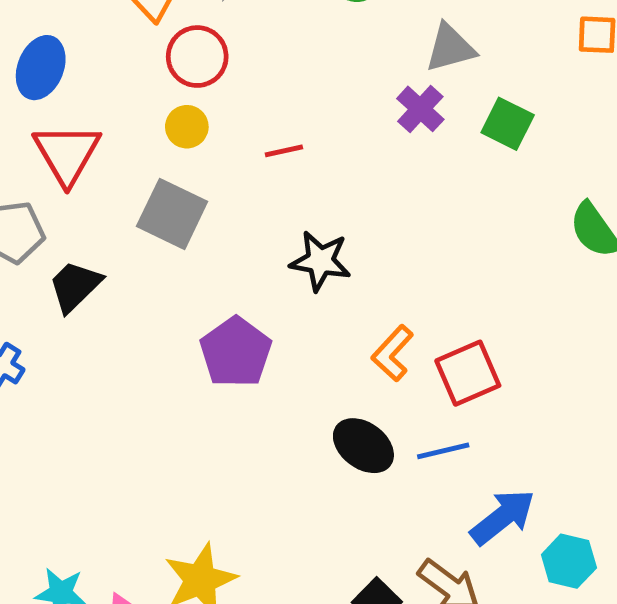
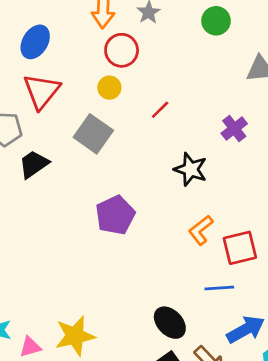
purple cross: (420, 109) -> (234, 128), moved
red line: (284, 151) -> (160, 110), turned -42
black star: (320, 261) -> (191, 169), moved
black ellipse: (363, 446) -> (170, 323), moved

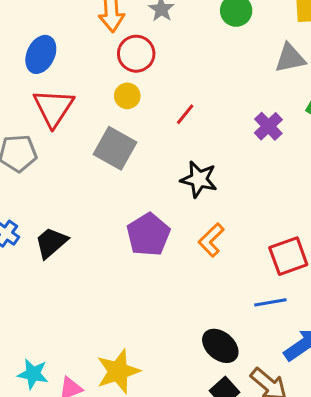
black trapezoid: (34, 164) -> (51, 243), moved
black star: (191, 169) -> (199, 179), moved
orange L-shape: (201, 230) -> (211, 240), moved

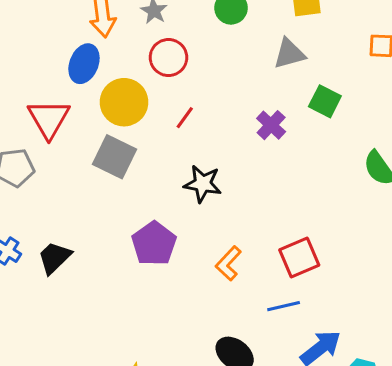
blue ellipse: (41, 54) -> (84, 64), moved
red circle: (136, 54) -> (168, 58), moved
yellow circle: (127, 96) -> (124, 102), size x1.8
orange L-shape: (211, 240) -> (228, 263), moved

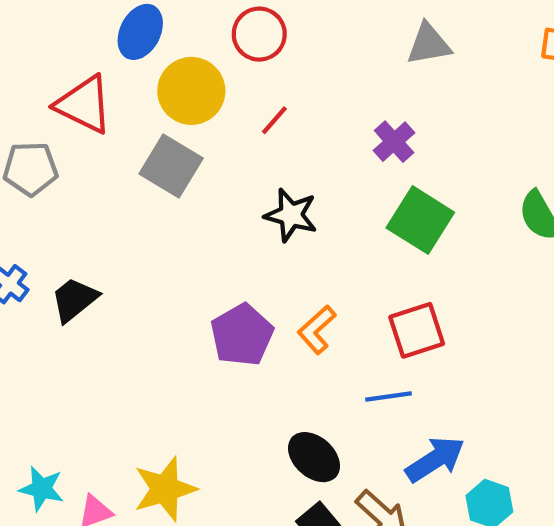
green square: (325, 101) -> (420, 220), moved, size x1.4
red triangle: (49, 119) -> (84, 104), turned -39
purple pentagon: (154, 244) -> (242, 335), moved

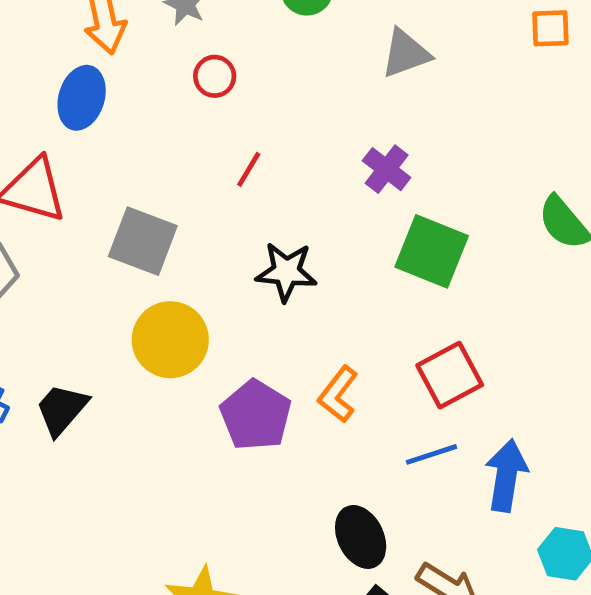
red circle: (259, 34) -> (215, 76), size x0.7
yellow circle: (191, 91) -> (170, 340), moved
black ellipse: (314, 457) -> (361, 537), turned 32
blue arrow: (435, 459) -> (506, 475), moved, turned -38

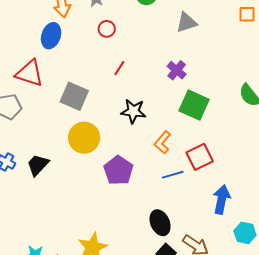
orange L-shape: (338, 394) -> (163, 142), moved
blue line: (432, 454) -> (173, 175), moved

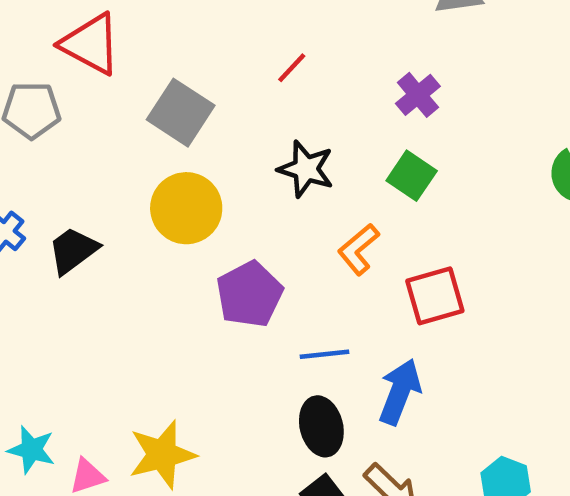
green square: (194, 105) -> (412, 176), moved, size x0.7
blue line: (173, 175) -> (325, 354), moved
blue arrow: (222, 199) -> (400, 392), moved

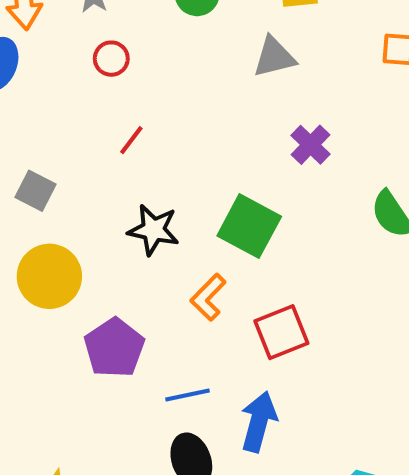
purple cross: (418, 95) -> (311, 145), moved
gray square: (181, 113) -> (35, 191), size x0.7
green square: (412, 176) -> (249, 226), size x1.4

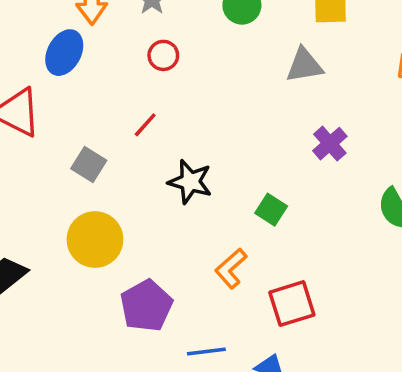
red line: (131, 140) -> (145, 125), moved
green square: (249, 226) -> (271, 210), size x0.6
black star: (153, 230) -> (190, 182), moved

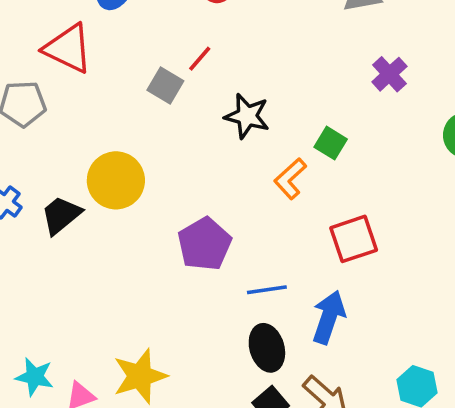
gray square: (89, 165) -> (165, 85), moved
yellow circle: (95, 240) -> (116, 180), moved
orange L-shape: (231, 268) -> (290, 179), moved

